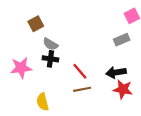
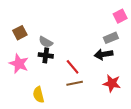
brown square: (36, 24) -> (20, 33), moved
pink star: (21, 68) -> (19, 64), turned 30
black arrow: (116, 72) -> (104, 54), moved

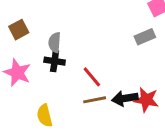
gray semicircle: (46, 42) -> (55, 42), turned 64
black arrow: (104, 54) -> (125, 98), moved

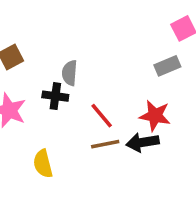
gray semicircle: (55, 42) -> (70, 73), moved
red star: (146, 100) -> (155, 116), moved

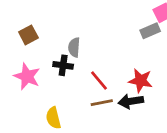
gray rectangle: (167, 66) -> (150, 31), moved

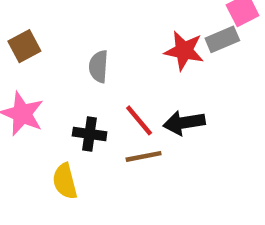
black cross: (63, 65) -> (90, 134), moved
red star: (141, 81) -> (184, 51), moved
black arrow: (131, 101) -> (184, 123), moved

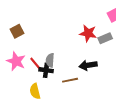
gray rectangle: (222, 39) -> (105, 38), moved
gray semicircle: (99, 66) -> (50, 60), moved
red line: (139, 120) -> (36, 64), moved

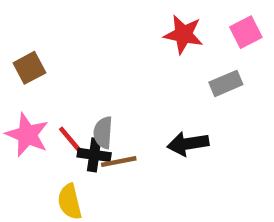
red star: (88, 33) -> (183, 34), moved
brown line: (70, 80) -> (119, 162), moved

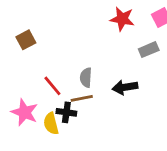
gray semicircle: (103, 133) -> (86, 77), moved
pink star: (27, 135) -> (25, 112), moved
black cross: (94, 155) -> (66, 112), moved

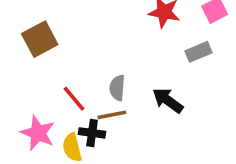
brown square: (26, 40) -> (40, 39), size x1.4
black arrow: (125, 87) -> (168, 100), turned 45

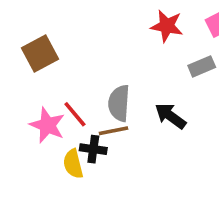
gray semicircle: (117, 88) -> (119, 103), size x1.4
pink star: (38, 133) -> (47, 125), moved

